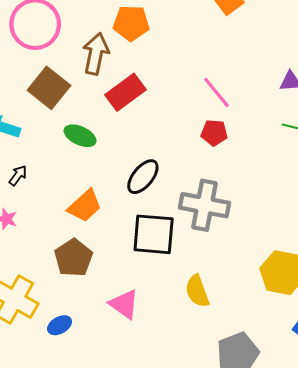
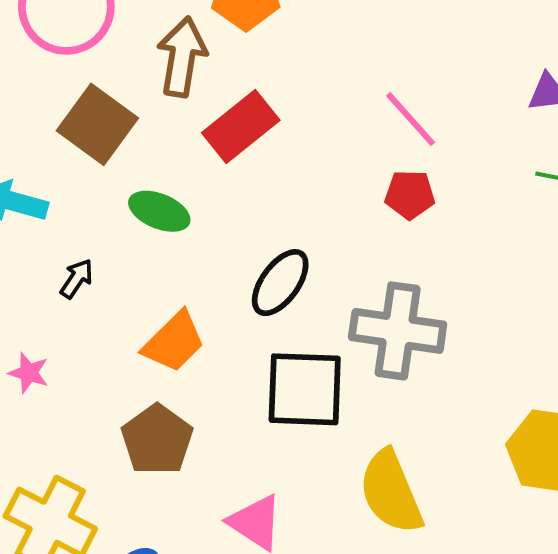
black arrow: (18, 175) -> (77, 279), moved
yellow semicircle: (197, 291) -> (391, 492), size x1.4

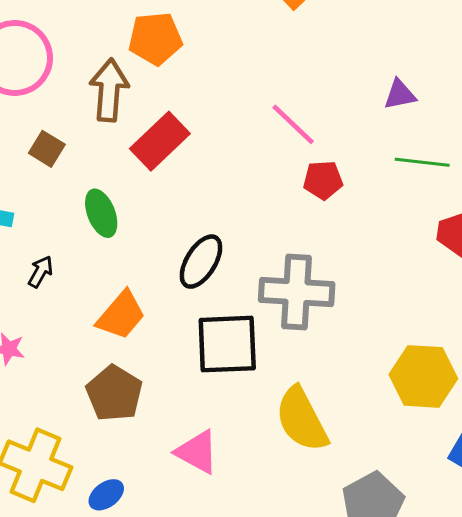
brown square: (97, 124) -> (47, 149), size x0.6
red pentagon: (410, 195) -> (323, 180), moved
green ellipse: (159, 211) -> (101, 213), turned 51

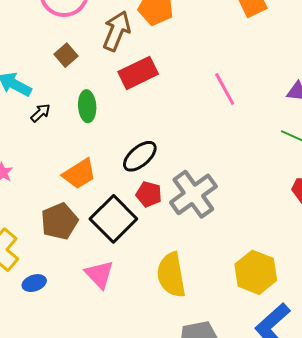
red pentagon: (323, 180) -> (149, 194), moved
black arrow: (40, 272) -> (40, 113), moved
gray cross: (297, 292) -> (193, 194), turned 33
black square: (227, 344) -> (113, 219), moved, turned 30

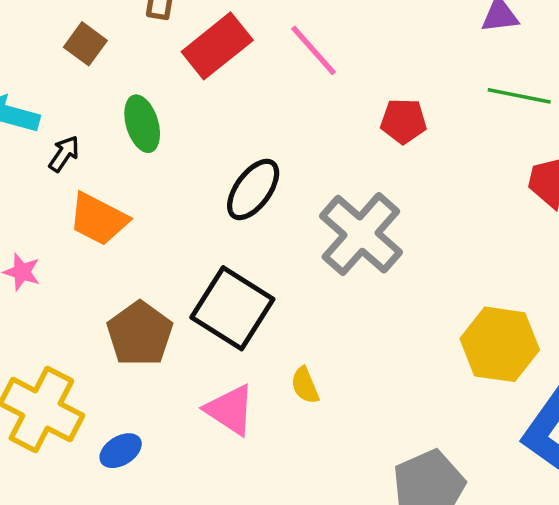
pink line: (225, 89) -> (313, 50), moved
orange trapezoid: (79, 174) -> (98, 219), moved, turned 72
red pentagon: (149, 194) -> (403, 121), moved
yellow semicircle: (171, 275) -> (305, 385), moved, size x0.5

